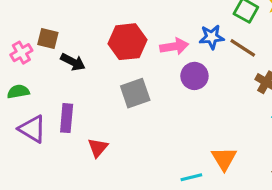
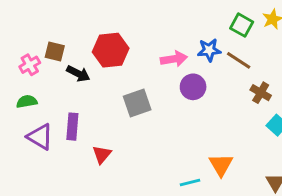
red hexagon: (127, 42) -> (111, 50), moved

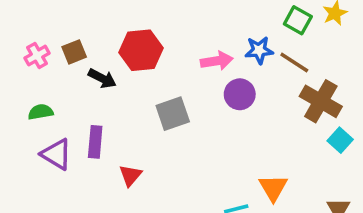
brown square: (55, 52) -> (74, 52), turned -36
pink cross: (30, 65) -> (37, 56), moved
brown cross: (261, 93) -> (321, 101), size x1.6

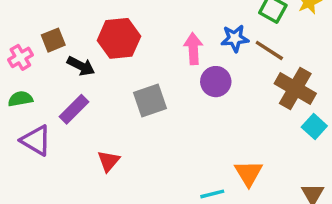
pink cross: (37, 56) -> (20, 57), moved
pink arrow: (217, 61) -> (193, 49), turned -84
purple rectangle: (95, 142) -> (74, 109), moved, turned 40

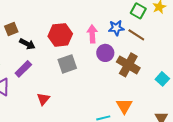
red hexagon: (119, 38) -> (60, 35), moved
brown cross: (295, 88) -> (128, 65), moved

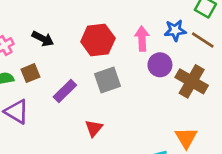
brown square: (11, 29) -> (30, 73), moved
black arrow: (27, 44) -> (43, 39), moved
purple rectangle: (23, 69) -> (65, 91), moved
red triangle: (43, 99) -> (94, 128), moved

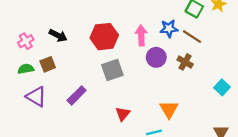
brown cross: (192, 81) -> (185, 62), moved, size x0.6
purple rectangle: (65, 91) -> (77, 95), moved
red triangle: (94, 128) -> (123, 114), moved
orange triangle: (186, 138) -> (169, 109), moved

